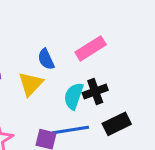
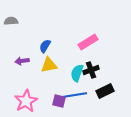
blue semicircle: (46, 59) -> (45, 46), moved, turned 56
yellow triangle: (31, 84) -> (49, 65), turned 36

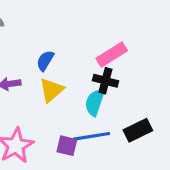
yellow triangle: (49, 65) -> (51, 90), turned -30
black cross: (91, 70) -> (105, 81), moved, turned 35

